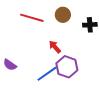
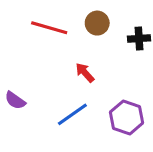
purple hexagon: (67, 67) -> (127, 117), moved

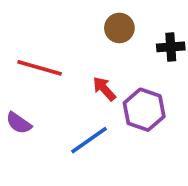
red line: (49, 28) -> (40, 68), moved
purple hexagon: (127, 117) -> (144, 110), moved

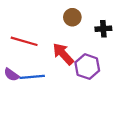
red arrow: (104, 89) -> (63, 54), size x1.5
blue line: (89, 140) -> (32, 77), moved, turned 30

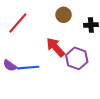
red line: (24, 41) -> (18, 23), moved, turned -65

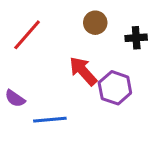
blue line: (28, 68) -> (50, 120), moved

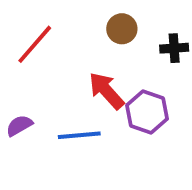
purple semicircle: (15, 98) -> (19, 126), turned 115
blue line: (50, 120) -> (79, 135), moved

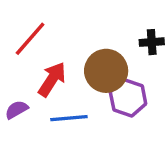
brown circle: (122, 29) -> (106, 71), moved, size x1.6
red arrow: (106, 91) -> (52, 79), moved, turned 75

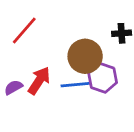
red arrow: (52, 79) -> (39, 81), moved
blue line: (69, 118) -> (76, 85), moved

